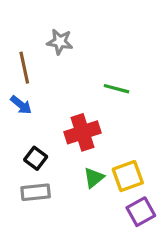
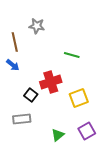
black square: (36, 158) -> (31, 95), moved
yellow square: (128, 176) -> (79, 98), moved
green triangle: (94, 178) -> (58, 135), moved

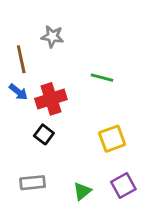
red cross: (51, 82) -> (51, 99), moved
gray rectangle: (22, 119) -> (33, 183), moved

